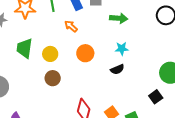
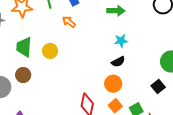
orange circle: (85, 53) -> (113, 84), moved
brown circle: (53, 78) -> (23, 75), moved

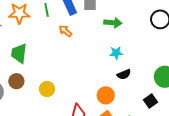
yellow circle: (50, 51) -> (47, 89), moved
black semicircle: (118, 62) -> (124, 74), moved

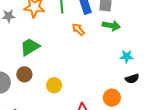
green arrow: (113, 23) -> (111, 26), moved
green trapezoid: (19, 53) -> (30, 47), turned 45

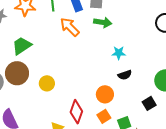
orange arrow: (78, 29) -> (70, 27), size x1.5
brown circle: (24, 74) -> (17, 73), size x1.5

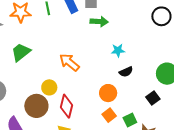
orange arrow: (70, 27) -> (69, 62), moved
brown circle: (17, 73) -> (36, 106), moved
red diamond: (76, 112) -> (66, 106), moved

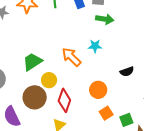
cyan star: (118, 50) -> (95, 46), moved
green trapezoid: (21, 52) -> (32, 62), moved
orange circle: (108, 93) -> (98, 90), moved

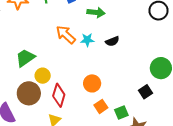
orange arrow: (71, 57) -> (66, 35), moved
black semicircle: (127, 72) -> (112, 41), moved

